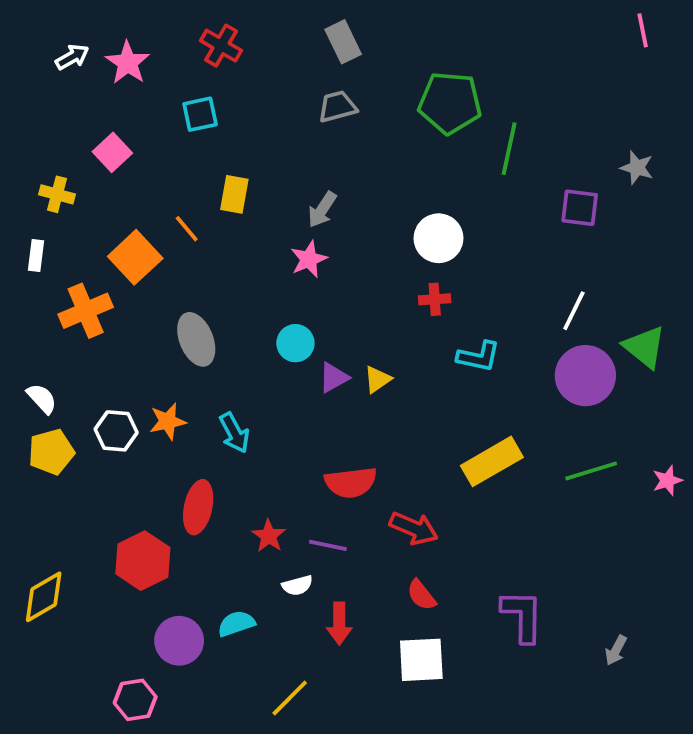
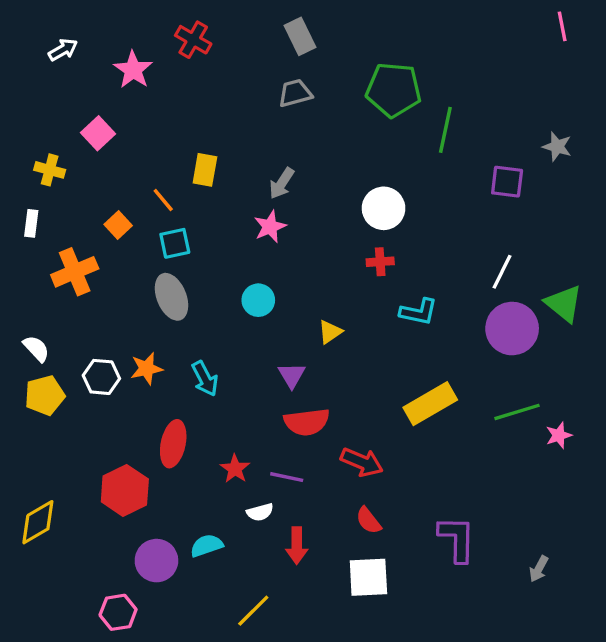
pink star: (128, 63) -> (133, 70), moved
cyan square: (200, 114) -> (175, 243), moved
orange square: (135, 257) -> (118, 225), size x0.6
purple triangle: (334, 377) -> (292, 375), moved, turned -32
pink star: (667, 481) -> (559, 435), moved

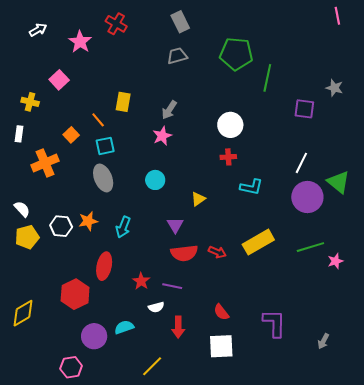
cyan arrow: (205, 379) -> (123, 227), turned 50
red arrow: (362, 462) -> (217, 252), moved, size x0.7

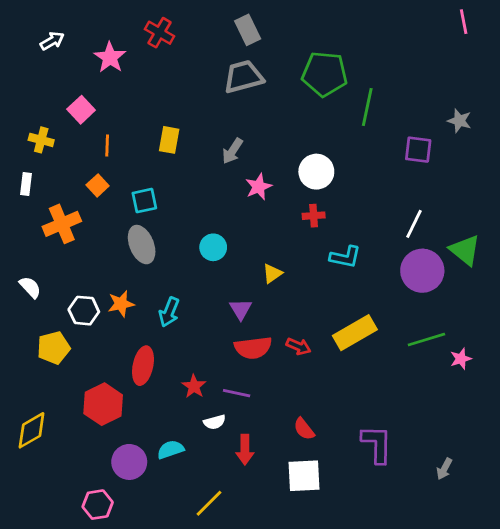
gray trapezoid: (177, 56) -> (243, 77), size x1.4
orange line: (98, 120) -> (107, 145), moved, turned 42
pink star: (162, 136) -> (259, 187), moved
yellow pentagon: (27, 237) -> (54, 348), moved

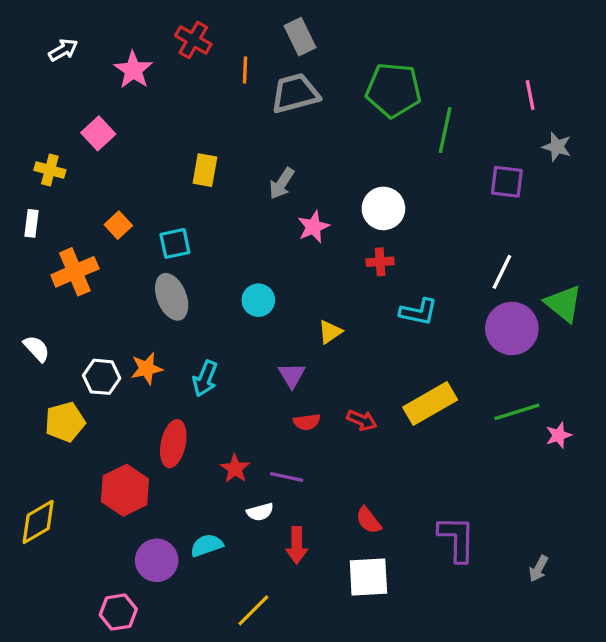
pink line: (464, 22) -> (530, 95), moved
orange line: (107, 145) -> (245, 70), moved
red semicircle: (253, 348) -> (307, 422), size x0.6

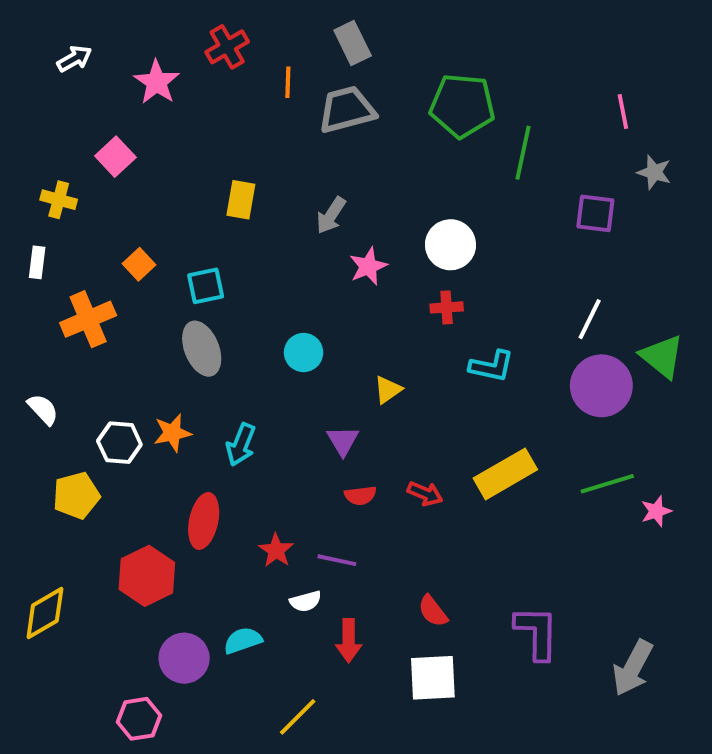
red cross: (193, 40) -> (227, 47), turned 30
gray arrow: (539, 569) -> (633, 668), size x1.8

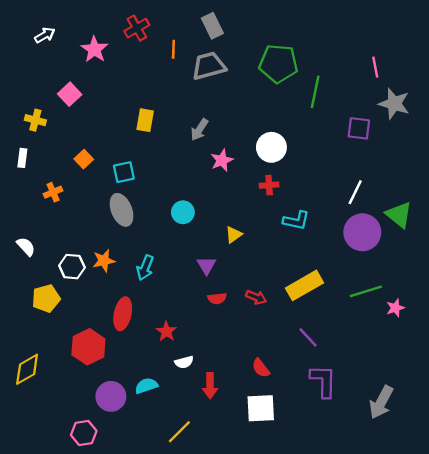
gray star: (654, 172) -> (394, 104), size x1.5
orange cross: (88, 319) -> (53, 192), size x0.6
purple line: (337, 560) -> (308, 337), moved, turned 35

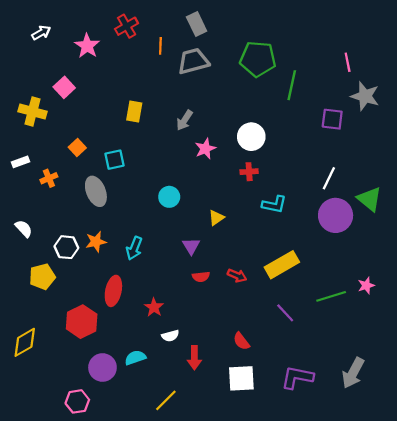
yellow cross: (35, 120) -> (32, 111), size x1.4
white rectangle: (22, 158) -> (20, 162), moved, turned 63
gray ellipse: (122, 210) -> (96, 191), moved
green line: (366, 291) -> (331, 296), moved
purple L-shape: (323, 381) -> (297, 377), moved, turned -80

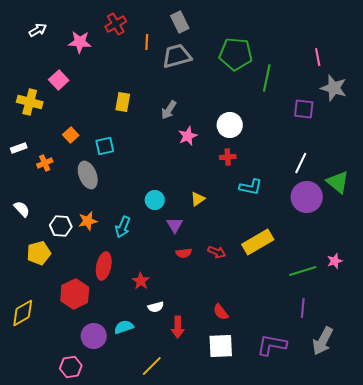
pink star: (87, 46) -> (80, 42), turned -30
cyan circle: (169, 197) -> (155, 200), moved
purple line: (285, 313) -> (303, 308), moved, turned 48

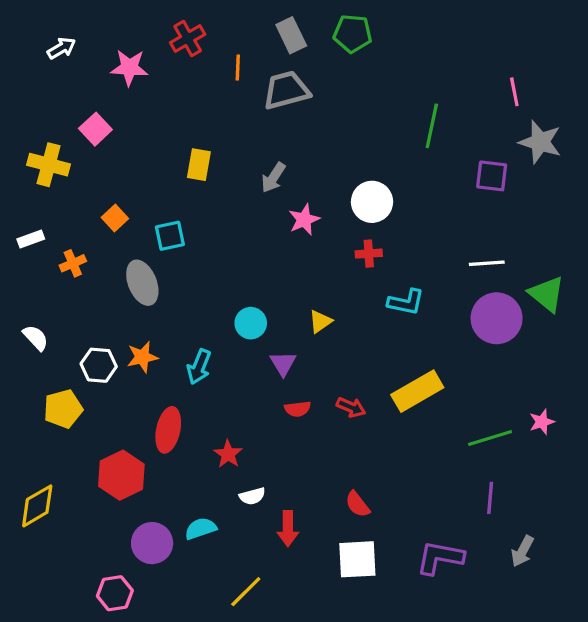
green pentagon: (236, 54) -> (353, 34), moved, size x0.7
white line: (301, 163) -> (487, 263), turned 60
gray arrow: (323, 341) -> (522, 551), size x0.7

